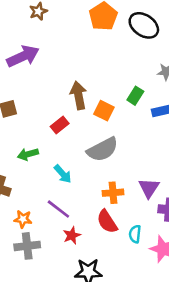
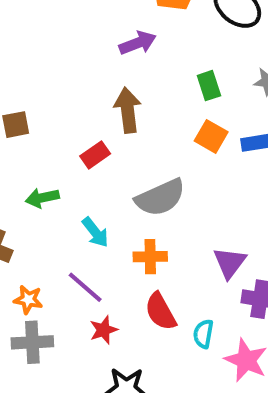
purple arrow: (23, 56) -> (138, 43), moved, size x0.7
green rectangle: (135, 96) -> (209, 86), moved, turned -54
orange square: (104, 111) -> (211, 136), moved
orange cross: (113, 193) -> (150, 257), moved

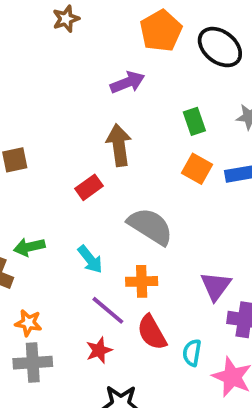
green arrow: (42, 198) -> (29, 247), moved
gray semicircle: (160, 198) -> (150, 226), turned -123
purple line: (85, 287) -> (108, 310), moved

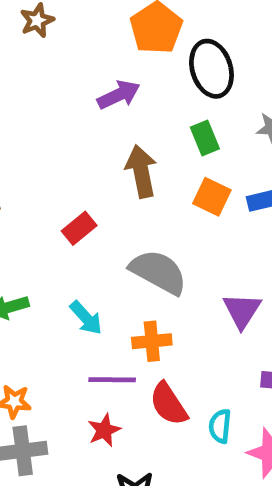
black ellipse: (220, 47) -> (211, 69), moved, turned 39
brown arrow: (119, 145) -> (141, 171), moved
purple triangle: (216, 286) -> (242, 311), moved
purple line: (108, 310) -> (112, 380), turned -36

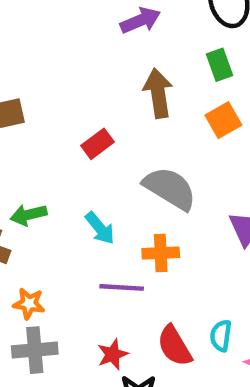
orange square: (212, 197) -> (223, 120), turned 32
red semicircle: (169, 404) -> (175, 346), moved
red star: (104, 430) -> (113, 354), moved

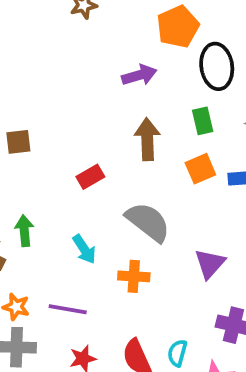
green arrow: (28, 215) -> (24, 231), turned 92
purple line: (122, 287) -> (68, 309), moved

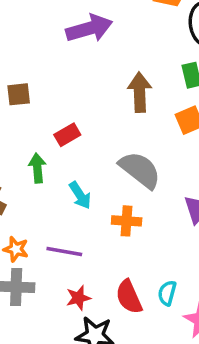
purple arrow: (139, 75) -> (89, 28), moved, size x1.4
red rectangle: (90, 177) -> (67, 135), moved
green arrow: (24, 231) -> (37, 168), moved

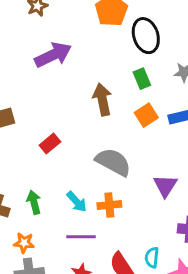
green arrow: (37, 168) -> (34, 202), moved
cyan arrow: (80, 195) -> (77, 202), moved
purple line: (64, 252) -> (81, 237), moved

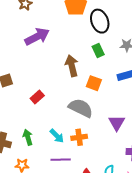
orange square: (146, 115) -> (94, 83), moved, turned -35

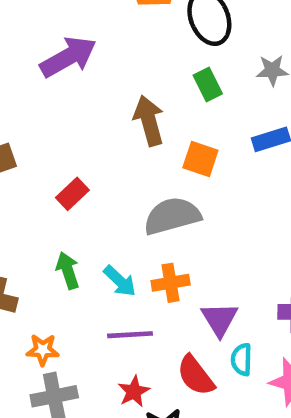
gray semicircle: (81, 108) -> (172, 216), turned -40
purple triangle: (117, 123) -> (219, 319), moved
green arrow: (28, 137) -> (68, 270), moved

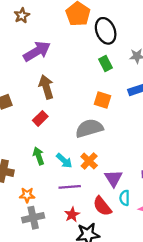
brown arrow: (149, 121) -> (46, 87), moved
orange cross: (171, 283) -> (89, 161), turned -36

